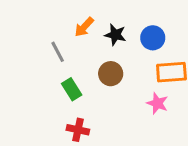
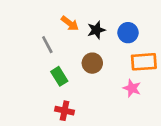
orange arrow: (84, 27) -> (70, 23), turned -96
black star: (115, 35) -> (96, 30), turned -30

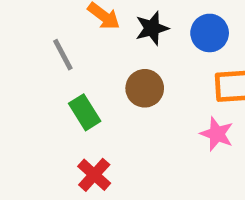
red cross: (65, 111) -> (94, 175), turned 30

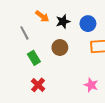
pink star: (217, 134) -> (91, 85), moved

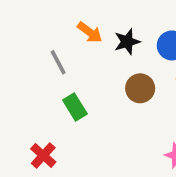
brown circle: (60, 47) -> (140, 88), moved
red cross: (38, 85) -> (43, 155), moved

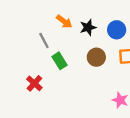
green rectangle: (75, 107) -> (59, 61), moved
red cross: (43, 155) -> (34, 83), moved

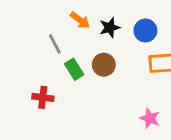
brown circle: (96, 57) -> (104, 65), moved
red cross: (34, 83) -> (43, 97), turned -35

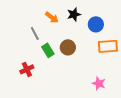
black star: (110, 28) -> (74, 14), moved
red cross: (43, 97) -> (27, 69), turned -32

